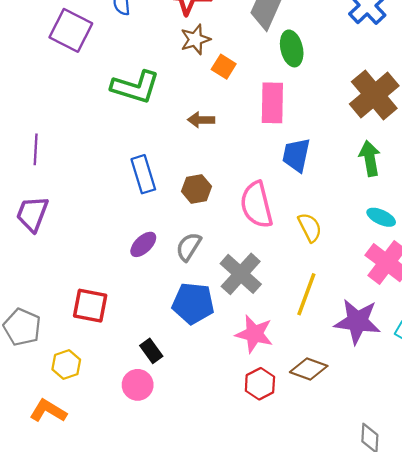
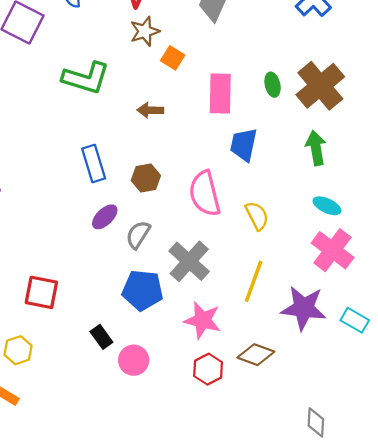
green ellipse: (292, 48) -> (273, 85), moved, size x0.7
purple ellipse: (143, 244) -> (105, 217), moved
pink circle: (138, 385) -> (134, 360), moved

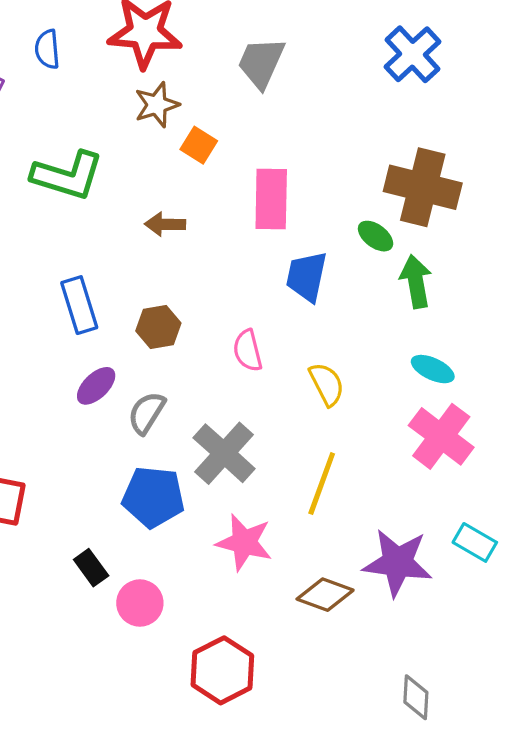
green ellipse: (273, 85) -> (376, 236), moved, turned -40
brown cross: (320, 86) -> (423, 187), turned -36
pink semicircle: (205, 194) -> (248, 351), size x0.6
purple star: (304, 308) -> (397, 563), moved
red hexagon: (208, 369) -> (222, 670), moved, size x1.4

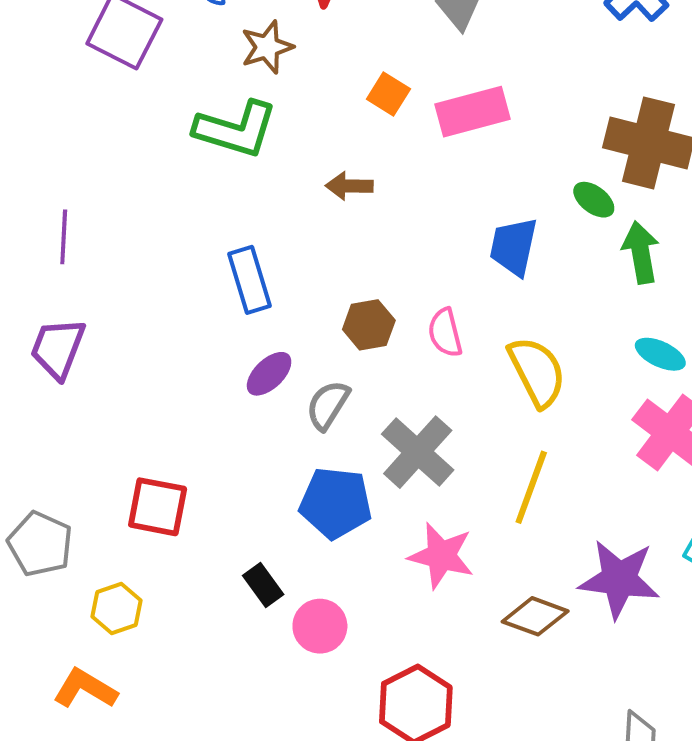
brown star: (157, 105) -> (267, 47), moved
pink rectangle: (271, 199) -> (473, 112), moved, turned 74
brown hexagon: (158, 327) -> (369, 325), moved
yellow semicircle: (327, 384) -> (537, 372), size x1.4

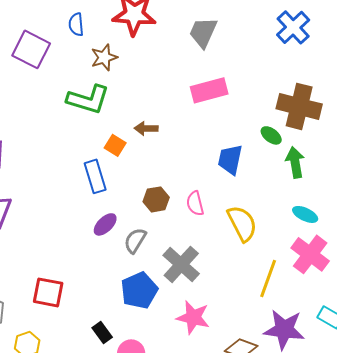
orange square: (388, 94) -> (115, 145), moved
yellow line: (531, 487) -> (268, 278), moved
blue pentagon: (336, 503) -> (139, 290), turned -30

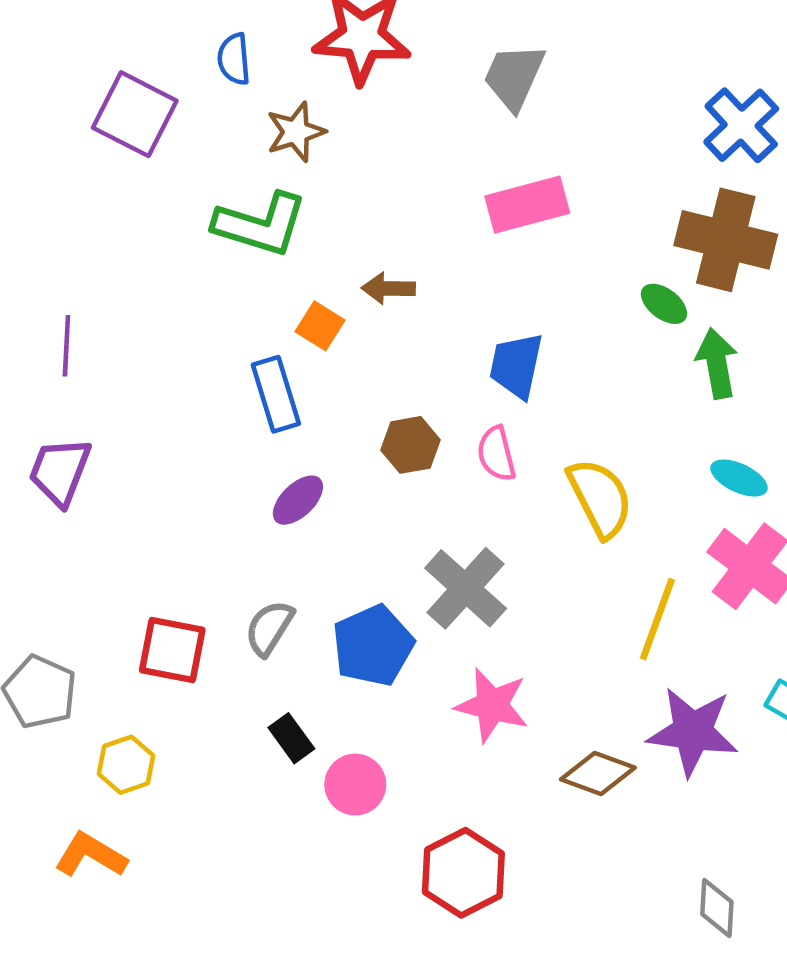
blue cross: (293, 27) -> (741, 125), moved
blue trapezoid: (230, 159) -> (516, 366), moved
gray semicircle: (135, 240) -> (269, 628), moved

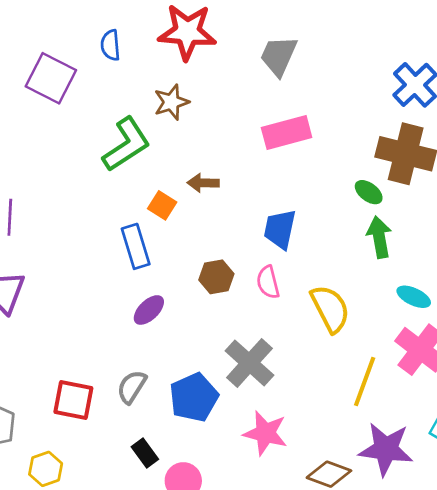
brown star: (296, 132) -> (171, 102), moved
green L-shape: (260, 224) -> (126, 144), turned -50
green arrow: (717, 363) -> (379, 237), moved

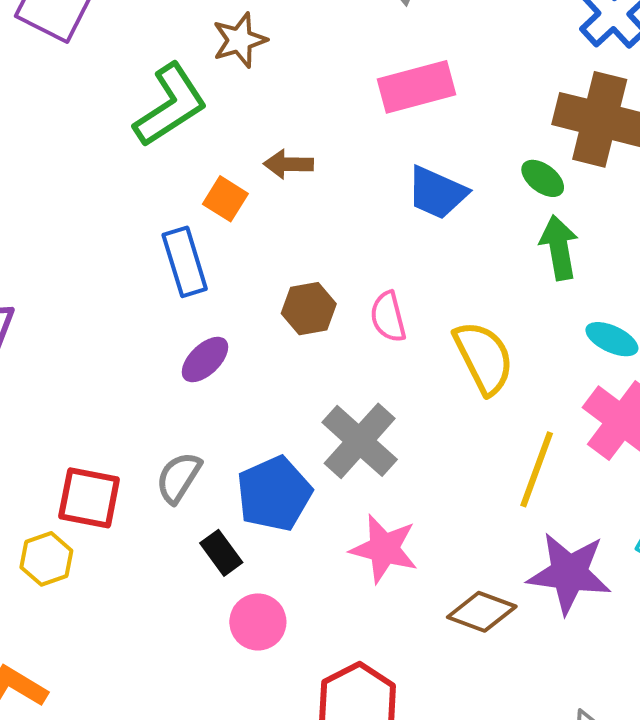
blue trapezoid: (280, 229) -> (437, 193), moved, turned -78
black rectangle: (145, 453) -> (221, 553), moved
yellow hexagon: (46, 469) -> (46, 559), moved

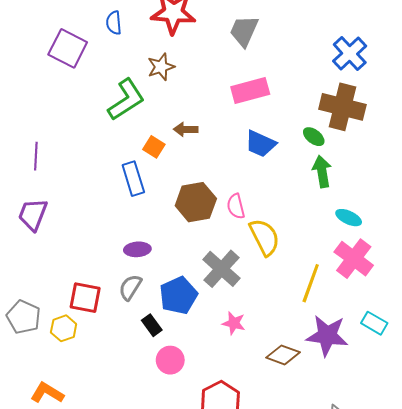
brown hexagon: (309, 309) -> (196, 202), size x1.5
yellow semicircle: (484, 357) -> (265, 237), moved
purple ellipse: (205, 360) -> (137, 249), moved, turned 40
pink star: (384, 549) -> (234, 323), size x0.7

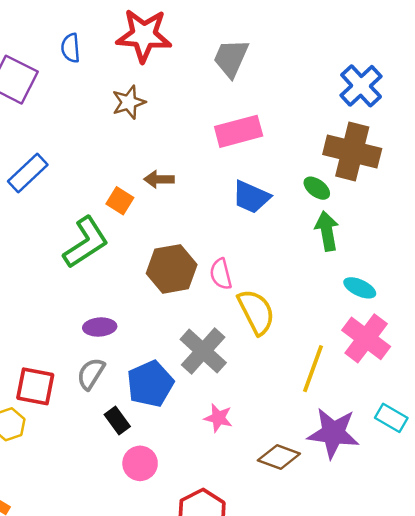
green L-shape: (126, 100) -> (86, 242), moved
blue rectangle: (133, 179) -> (28, 173), moved, turned 64

